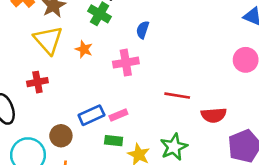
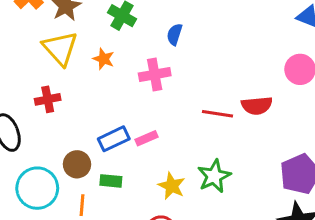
red semicircle: (214, 115) -> (257, 106), moved
green rectangle: (114, 141) -> (111, 181), moved

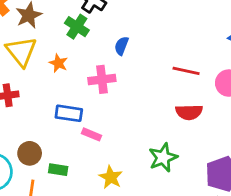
red line: (218, 114) -> (186, 71), moved
pink rectangle: (146, 138) -> (91, 134), turned 42
blue rectangle: (114, 139) -> (69, 113), moved, turned 30
green star: (214, 176) -> (163, 158), moved

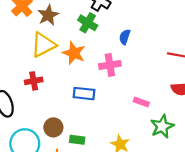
yellow triangle: (21, 51) -> (43, 45), turned 44
orange star: (58, 63) -> (74, 53), size x1.5
pink rectangle: (91, 134) -> (141, 102), moved

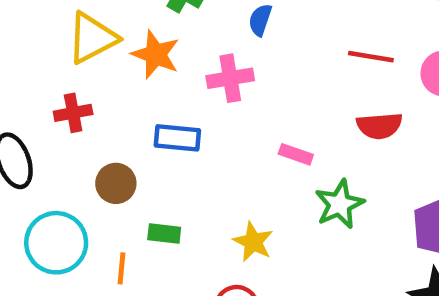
brown circle: (53, 127) -> (116, 183), moved

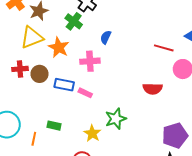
red line: (371, 57) -> (164, 48), moved
pink rectangle: (296, 154) -> (85, 93), moved
brown circle: (116, 183) -> (39, 74), moved
green star: (339, 204) -> (116, 119), moved

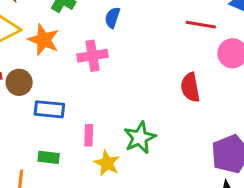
blue rectangle: (64, 85) -> (49, 109), moved
red semicircle: (153, 89) -> (190, 87), turned 84
pink rectangle: (85, 93) -> (89, 135), moved, turned 72

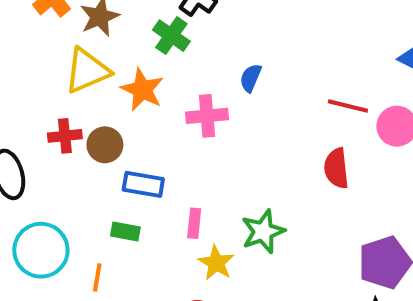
blue semicircle: (112, 18) -> (251, 78), moved
red line: (201, 25) -> (348, 106), moved
green rectangle: (49, 157) -> (125, 232), moved

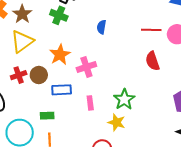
orange star: (142, 90) -> (60, 55), moved, turned 30
pink cross: (207, 116) -> (86, 67), moved
green rectangle: (125, 232) -> (47, 116), moved
yellow star: (216, 263) -> (117, 122), moved

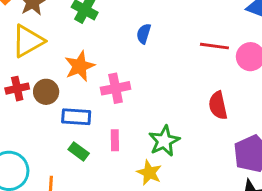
red semicircle: (153, 61) -> (218, 105), moved
green rectangle: (47, 116) -> (79, 151), moved, turned 32

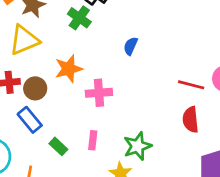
red line: (214, 46) -> (191, 85), moved
blue rectangle: (76, 117) -> (30, 120), moved, turned 40

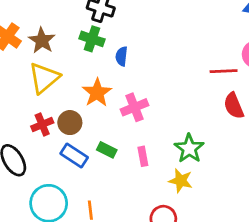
blue semicircle: (131, 46) -> (122, 56), moved
green rectangle: (58, 146) -> (107, 150), moved

